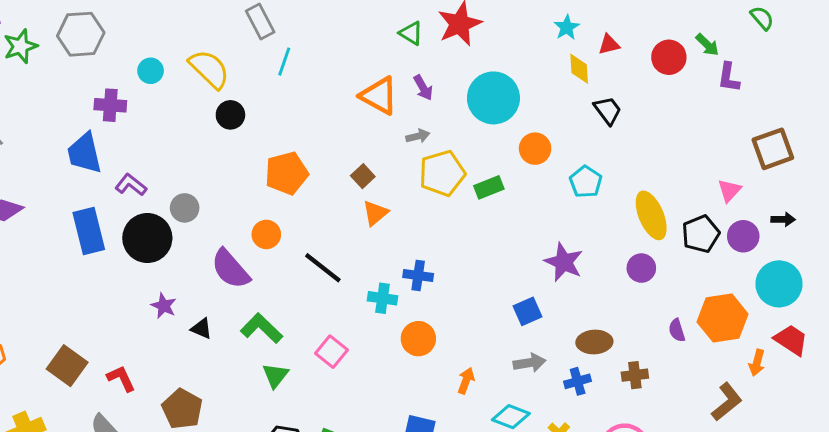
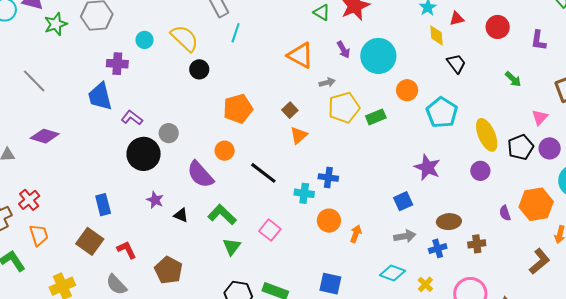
green arrow: (707, 45) -> (513, 79), moved
purple arrow: (423, 88) -> (343, 50), moved
cyan pentagon: (586, 182) -> (442, 113), size x1.4
blue rectangle: (89, 231) -> (103, 205), moved, size x0.7
orange arrow: (466, 381) -> (356, 234), moved

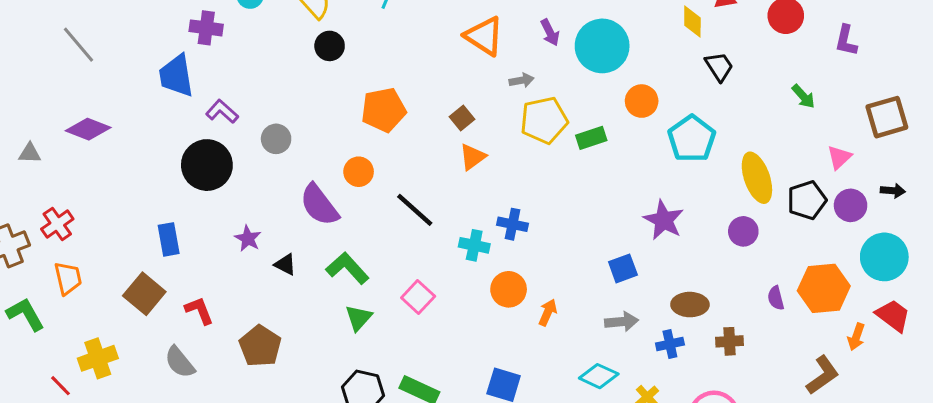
black circle: (144, 154) -> (207, 165), moved

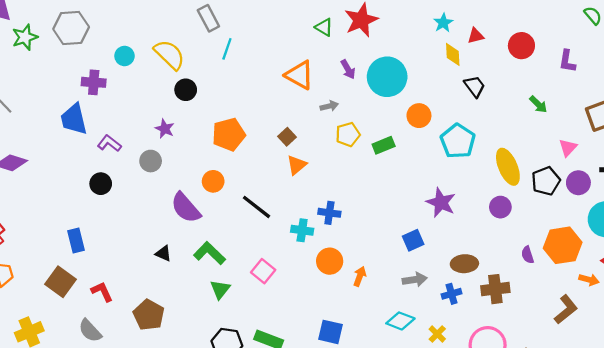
yellow pentagon: (544, 120) -> (348, 134), size x0.7
black circle: (207, 165) -> (101, 184), size x0.6
purple star: (248, 239) -> (165, 129), moved
orange arrow: (856, 337) -> (589, 280), turned -90
brown cross: (730, 341) -> (495, 289), size x1.4

